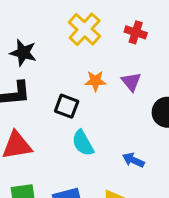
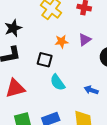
black star: (23, 53) -> (13, 28), turned -30
purple triangle: (131, 82) -> (85, 40), turned 40

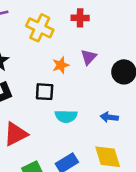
cyan semicircle: (58, 82) -> (66, 116), turned -42

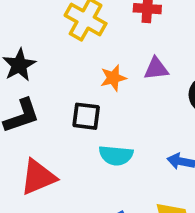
purple triangle: (89, 57) -> (156, 69), turned 36

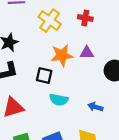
orange star: (113, 78) -> (62, 55), size x1.5

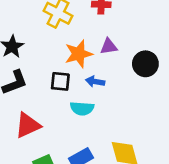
blue arrow: (95, 107) -> (95, 82), moved

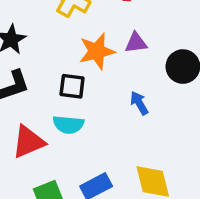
blue arrow: (95, 82) -> (139, 103), moved, turned 48
cyan semicircle: (82, 108) -> (68, 125), moved

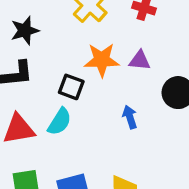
cyan semicircle: (68, 125) -> (60, 122), turned -76

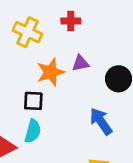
blue arrow: (130, 117) -> (101, 121), moved, size x1.5

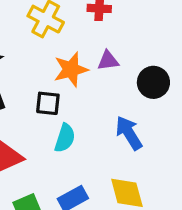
cyan semicircle: (33, 131) -> (65, 138), moved

